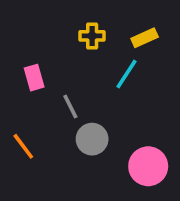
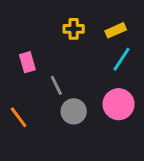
cyan line: (126, 74) -> (121, 59), moved
pink circle: (148, 166) -> (119, 104), moved

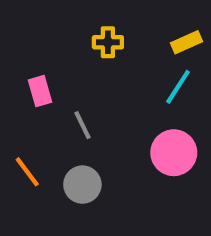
yellow rectangle: (116, 30) -> (187, 42), moved
gray circle: (74, 111) -> (82, 185), moved

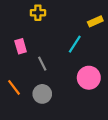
yellow cross: (108, 42) -> (38, 13), moved
cyan line: (178, 87) -> (75, 44), moved

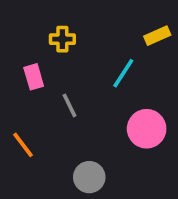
yellow cross: (38, 13) -> (62, 39), moved
gray circle: (42, 94) -> (89, 177), moved

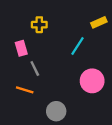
gray line: (70, 105) -> (35, 68), moved
orange line: (23, 145) -> (25, 90), moved, turned -36

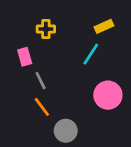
yellow rectangle: (99, 22) -> (104, 26), moved
orange line: (25, 90) -> (42, 107), moved, turned 36

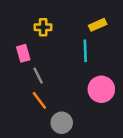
cyan line: (91, 54) -> (85, 51), turned -35

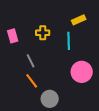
yellow cross: (43, 27) -> (43, 33), moved
pink rectangle: (23, 53) -> (13, 36), moved

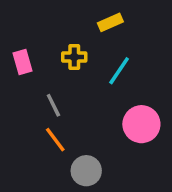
yellow rectangle: (79, 20) -> (110, 22), moved
cyan line: (69, 41) -> (119, 71), turned 36

